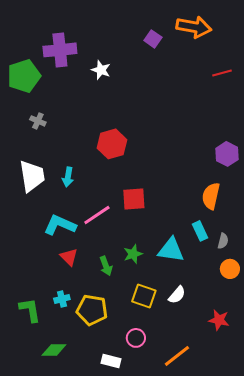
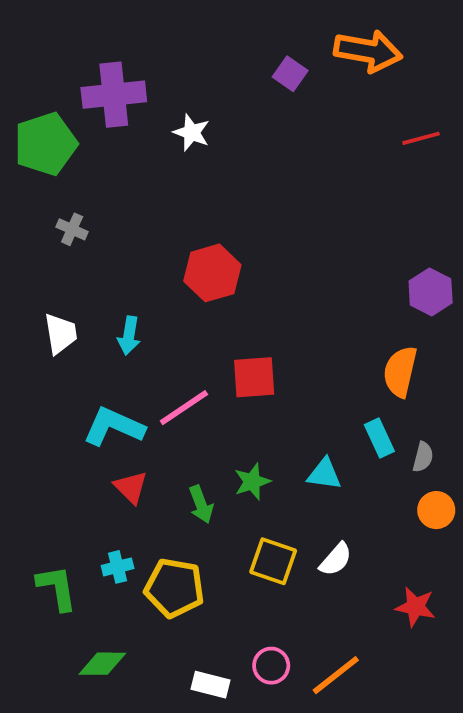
white trapezoid: (32, 176) -> (61, 334), size x0.7
cyan triangle: (171, 250) -> (324, 474), size x0.7
pink circle: (136, 338) -> (271, 666), moved

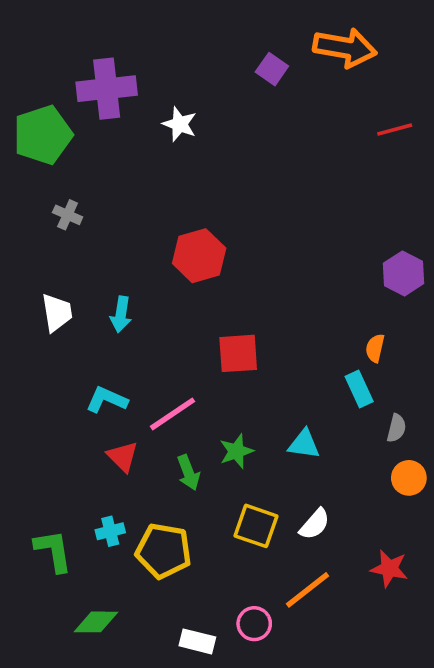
orange semicircle: (400, 372) -> (375, 348), size x0.6
pink line: (184, 408) -> (172, 414), moved
cyan L-shape: (114, 427) -> (107, 400), size x0.7
cyan rectangle: (379, 438) -> (359, 389), moved
orange line: (336, 675) -> (308, 590), moved

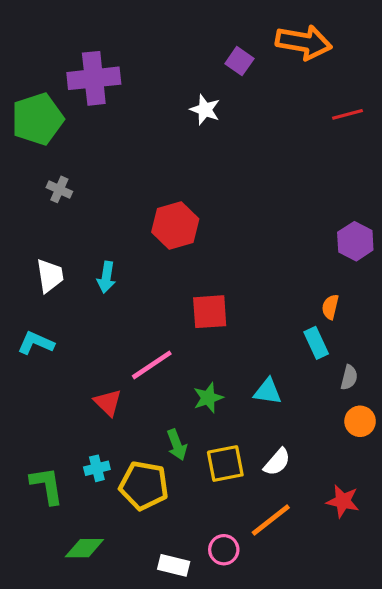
white star: (180, 124) -> (205, 110), moved
cyan L-shape: (107, 400) -> (36, 343), moved
green arrow: (188, 473) -> (177, 445), moved
yellow square: (256, 526) -> (225, 464), turned -30

